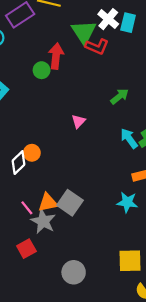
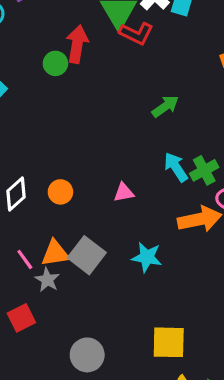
pink triangle: (78, 121) -> (124, 193), moved, turned 32
orange circle: (32, 153) -> (60, 192), moved
cyan star: (127, 202) -> (147, 257), moved
gray star: (43, 221) -> (47, 280), size x0.7

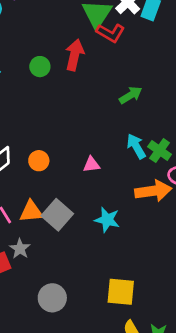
red arrow: (77, 44) -> (75, 55), moved
green circle: (55, 63) -> (40, 67), moved
green cross: (204, 170) -> (160, 151), turned -30
gray star: (47, 280) -> (20, 249), moved

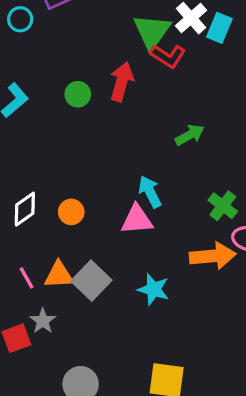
cyan arrow: (136, 146) -> (150, 192), moved
pink triangle: (91, 165) -> (137, 220), size x1.5

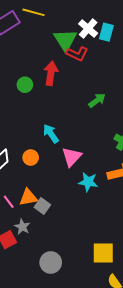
cyan arrow: (150, 192) -> (51, 134), moved
pink triangle: (137, 220) -> (72, 157), turned -35
gray square: (91, 281) -> (42, 206), moved, size x0.7
cyan star: (153, 289) -> (88, 182), moved

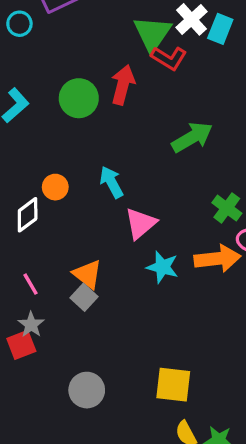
green circle: (25, 85) -> (79, 98), size x1.5
green arrow: (97, 100) -> (192, 137), size x1.4
orange circle: (31, 158) -> (55, 187), moved
orange triangle: (28, 197) -> (87, 274), moved, turned 42
gray star: (22, 227) -> (31, 325), moved

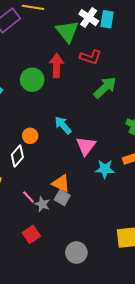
red L-shape: (169, 58) -> (91, 57), moved
gray star: (31, 325) -> (42, 204), moved

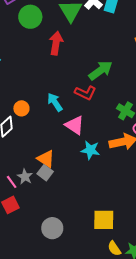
red L-shape: (91, 57) -> (85, 93), moved
green circle: (32, 80) -> (30, 17), moved
pink triangle: (86, 146) -> (75, 125), turned -40
pink line: (29, 197) -> (12, 182), moved

